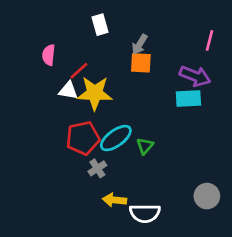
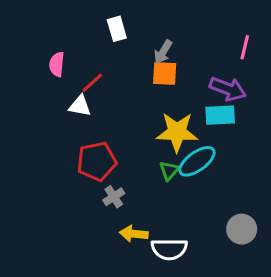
yellow star: (95, 93) -> (177, 132), moved
cyan ellipse: (116, 138) -> (197, 161), moved

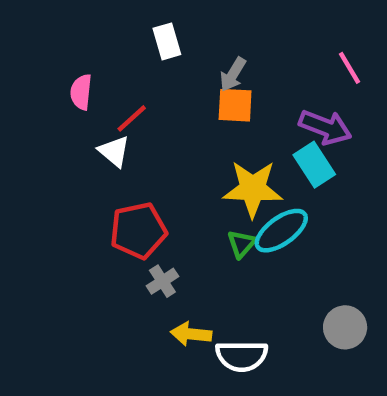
pink line: (245, 47) -> (349, 68), turned -45
white triangle: (80, 106) -> (114, 151), turned 30
cyan rectangle: (220, 115) -> (314, 165), turned 60

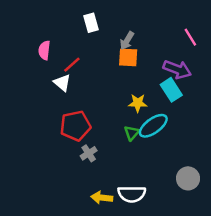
yellow star: (253, 189) -> (138, 103), size x0.6
yellow arrow: (191, 334) -> (102, 198), moved

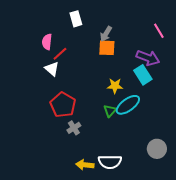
pink semicircle: (44, 50) -> (47, 42), moved
red pentagon: (75, 126) -> (63, 105), turned -30

